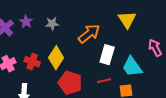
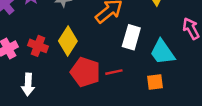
red line: (104, 81) -> (114, 72), moved

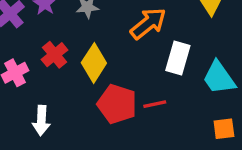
red cross: (38, 46) -> (54, 55), moved, turned 30
orange square: (155, 82) -> (224, 129), moved

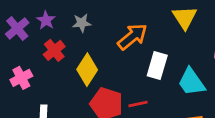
red cross: (54, 55) -> (54, 50), moved

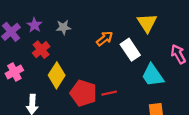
orange arrow: (132, 37) -> (105, 39), size x0.7
white rectangle: (157, 66) -> (130, 50), moved, turned -50
yellow diamond: (87, 70) -> (57, 75), moved

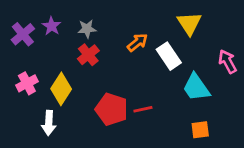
red cross: (41, 50) -> (88, 55), moved
yellow diamond: (57, 75) -> (61, 89), moved

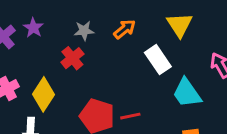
gray star: (87, 29) -> (84, 31), moved
orange arrow: (137, 42) -> (125, 29), moved

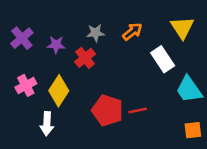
purple star: (33, 28) -> (56, 45), moved, turned -30

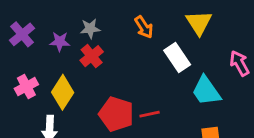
orange arrow: (132, 32) -> (144, 27), turned 96
gray star: (96, 33) -> (90, 29), moved

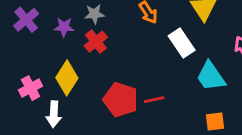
pink cross: (26, 87) -> (31, 88), moved

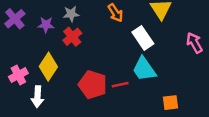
cyan trapezoid: (211, 76) -> (144, 69), moved

